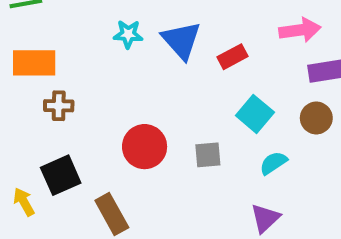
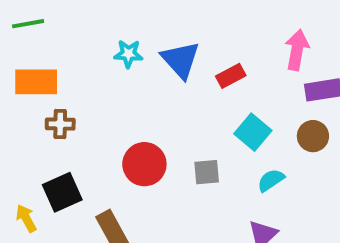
pink arrow: (300, 30) -> (297, 50), turned -72

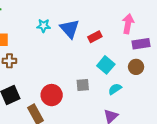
red circle: (144, 164) -> (52, 95), moved

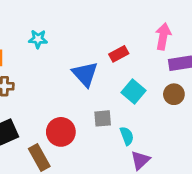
cyan star: (44, 26) -> (38, 39), moved
blue triangle: (70, 29) -> (85, 74), moved
cyan semicircle: (115, 89) -> (127, 136), moved, turned 104

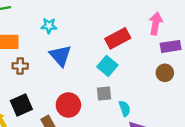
red rectangle: (119, 54) -> (118, 38), size x1.5
blue triangle: (85, 74) -> (60, 56), moved
cyan square: (134, 92) -> (107, 66), moved

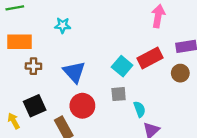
pink arrow: (156, 23) -> (158, 16), moved
red rectangle: (118, 38) -> (150, 58), moved
blue triangle: (60, 56) -> (74, 72), moved

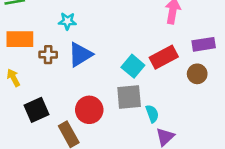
brown cross: (33, 66) -> (48, 55), moved
blue triangle: (74, 72) -> (80, 55), moved, turned 40
gray square: (119, 94) -> (129, 97), size x1.5
yellow arrow: (14, 121) -> (13, 78), moved

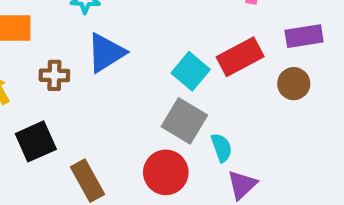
brown cross: (48, 55) -> (54, 75), moved
gray square: (129, 97) -> (184, 121), turned 36
red circle: (89, 110) -> (166, 172), moved

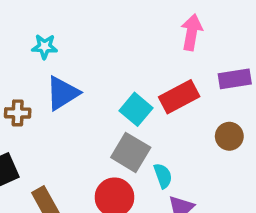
brown circle: (294, 84) -> (229, 136), moved

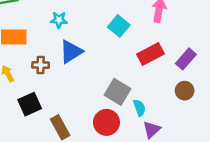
purple rectangle: (235, 79) -> (186, 59), moved, turned -40
cyan square: (136, 109) -> (119, 26), moved
brown circle: (229, 136) -> (185, 91), moved

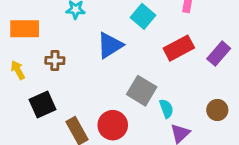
blue triangle: (71, 52) -> (110, 45), moved
brown circle: (185, 91) -> (217, 110), moved
red circle: (106, 122) -> (113, 125), moved

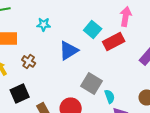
red rectangle: (179, 48) -> (114, 41), moved
brown cross: (55, 60) -> (29, 61), turned 32

